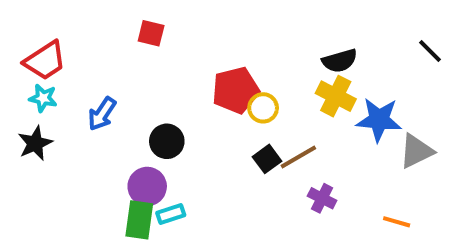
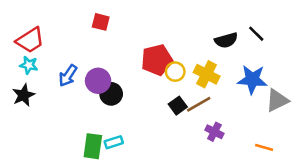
black line: (430, 51) -> (256, 34), moved
yellow cross: (336, 96) -> (207, 74), moved
purple circle: (147, 186) -> (98, 81), moved

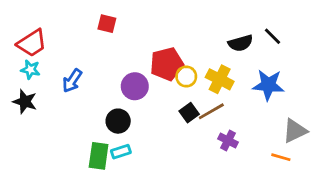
purple circle: (98, 81) -> (135, 86), moved
black circle: (111, 94) -> (118, 121), moved
black star: (24, 95) -> (25, 102), turned -30
gray triangle: (277, 100) -> (295, 131), moved

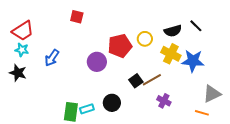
yellow circle: (186, 77) -> (145, 39), moved
yellow cross: (220, 79) -> (171, 54), moved
black circle: (118, 121) -> (112, 103), moved

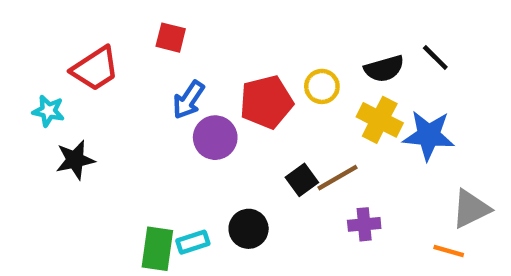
red trapezoid: (23, 31) -> (95, 69), moved
blue arrow: (52, 58) -> (189, 100), moved
black star: (18, 73) -> (75, 160), moved, turned -30
purple cross: (164, 101) -> (364, 224), turned -32

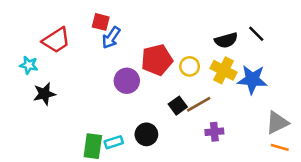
yellow circle: (322, 86) -> (190, 66), moved
blue arrow: (189, 100) -> (111, 38), moved
orange line: (449, 251) -> (280, 147), moved

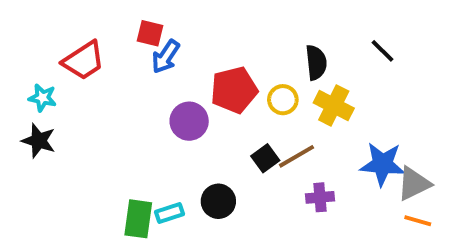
black semicircle: (226, 40) -> (316, 63), moved, turned -80
blue star: (252, 79) -> (383, 164), moved
black star: (44, 94) -> (39, 141), moved, turned 30

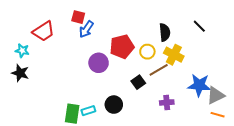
brown line: (297, 156) -> (159, 70), moved

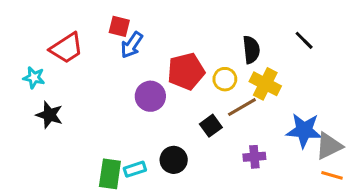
black star: (20, 73) -> (49, 115), moved

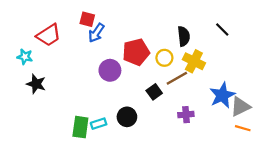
blue star: (304, 130) -> (222, 95), turned -30

